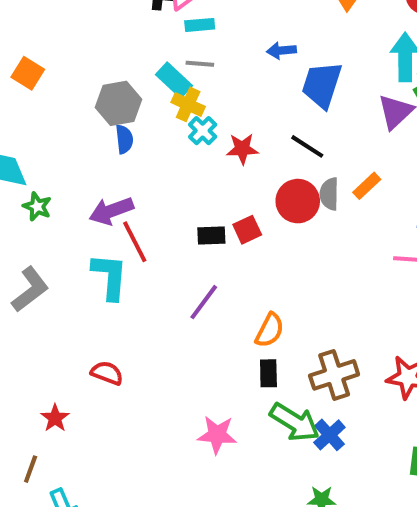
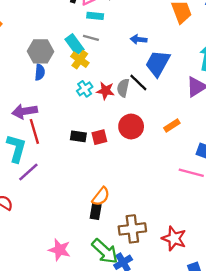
cyan cross: (203, 131) -> (85, 89), moved
black line: (307, 146) -> (138, 83), moved
gray semicircle: (329, 194) -> (123, 88), moved
purple line: (204, 302) -> (28, 172), moved
black rectangle: (268, 373) -> (96, 211), moved

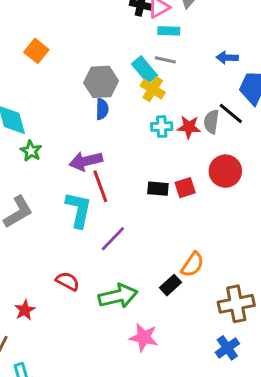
cyan cross: (85, 89) -> (162, 127), turned 35
purple line: (28, 172) -> (113, 239), moved
black rectangle: (96, 211) -> (171, 285), moved, turned 42
green arrow: (105, 251) -> (118, 296), moved, turned -52

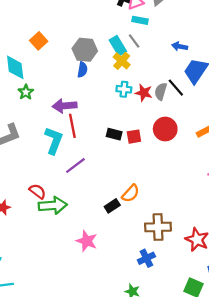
orange square: (36, 51) -> (39, 41), moved
gray line: (165, 60) -> (134, 41), turned 32
green arrow: (118, 296) -> (53, 205), moved

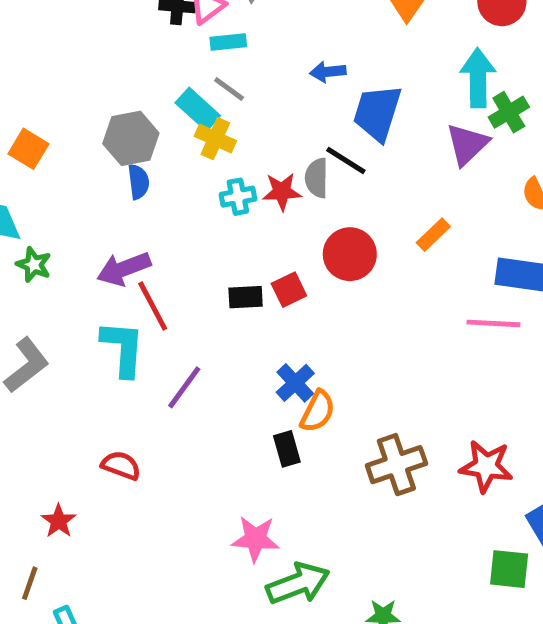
green arrow: (53, 205) -> (298, 584), moved
black rectangle: (112, 206) -> (287, 449), turned -56
blue cross: (146, 258) -> (295, 383), moved

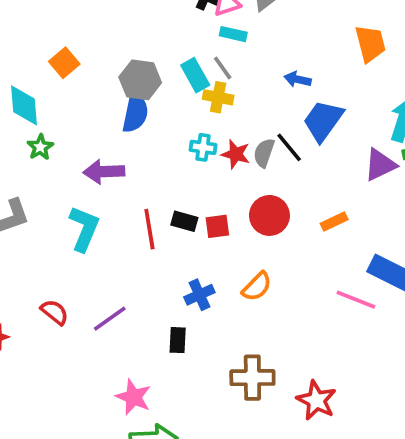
yellow cross: (215, 139) -> (218, 97), moved, turned -32
blue semicircle: (138, 182) -> (135, 113), size x1.5
red line: (153, 306) -> (149, 229), moved
purple line: (184, 387) -> (110, 319), moved
orange semicircle: (318, 411) -> (257, 287), moved

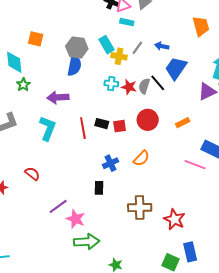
orange square: (64, 63) -> (36, 39), turned -35
gray line: (223, 68) -> (137, 48), moved, turned 72
purple line: (110, 319) -> (58, 206), moved

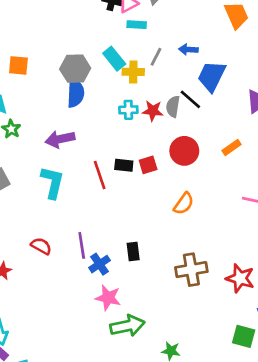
blue cross: (110, 163) -> (100, 264), moved
purple line: (58, 206) -> (82, 245), moved, turned -54

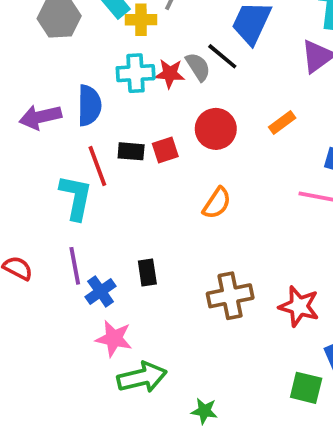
blue semicircle: (76, 93) -> (89, 105), moved
gray semicircle: (173, 106) -> (198, 67), turned 140
cyan cross: (128, 110) -> (136, 73), size x1.4
cyan L-shape: (52, 182) -> (76, 197), moved

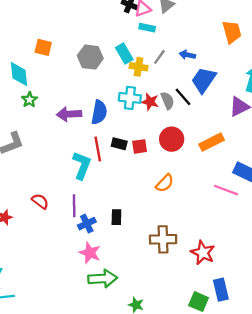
orange rectangle: (282, 122) -> (212, 142), size x1.5

